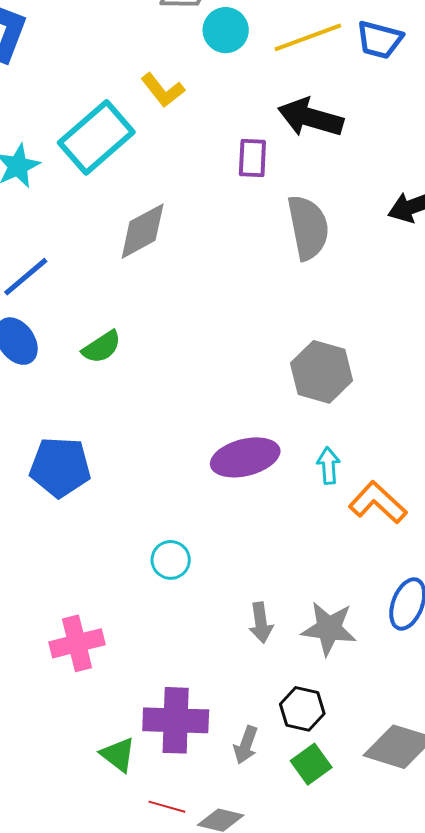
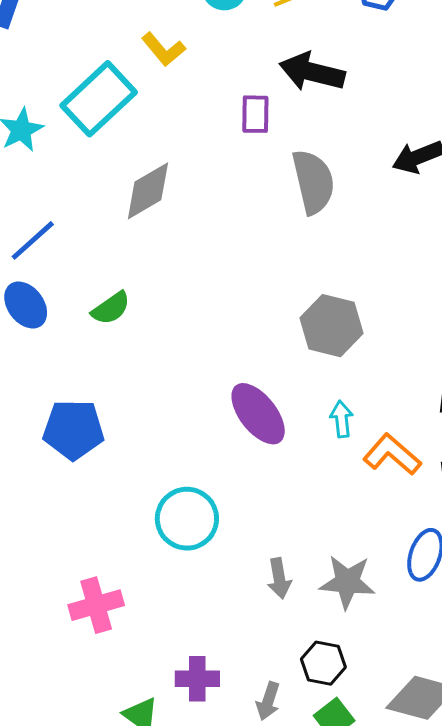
purple ellipse: (245, 457) -> (258, 414), turned 68
cyan circle: (171, 560) -> (187, 519), size x1.6
purple cross: (176, 720) -> (197, 679), size x0.7

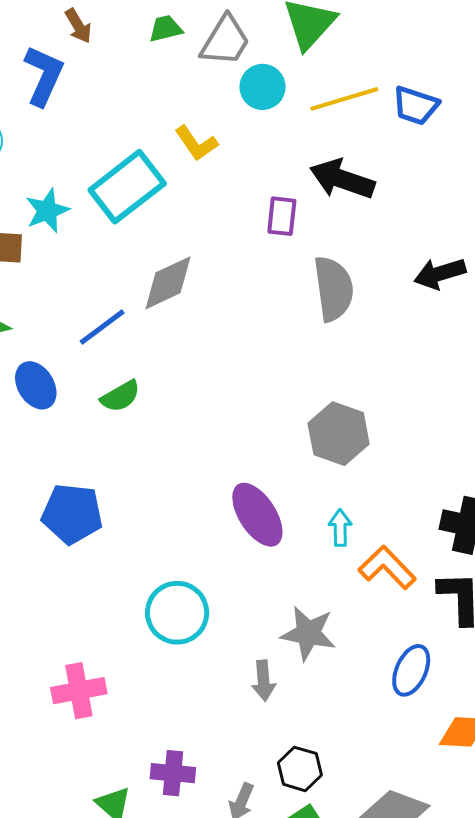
blue line: (33, 240) -> (102, 327), moved
gray star: (347, 582) -> (308, 633), moved

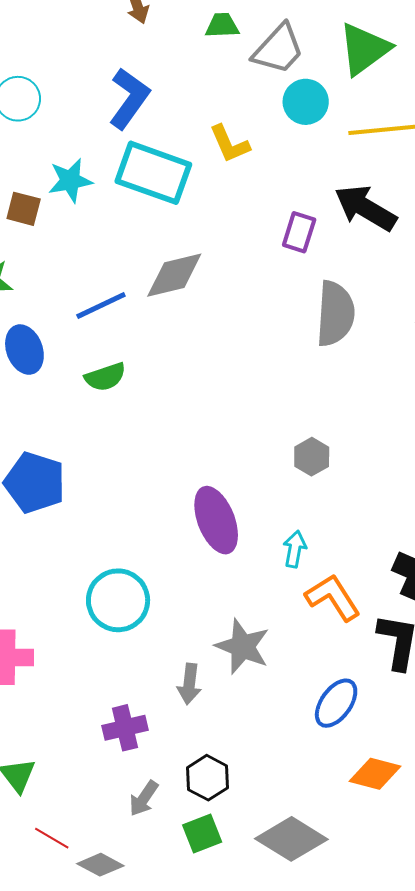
blue L-shape: (44, 76) -> (129, 98), moved
cyan rectangle: (127, 187) -> (153, 173), turned 46
gray hexagon: (339, 434) -> (312, 457), size x0.6
purple cross: (173, 773) -> (125, 728), moved, turned -30

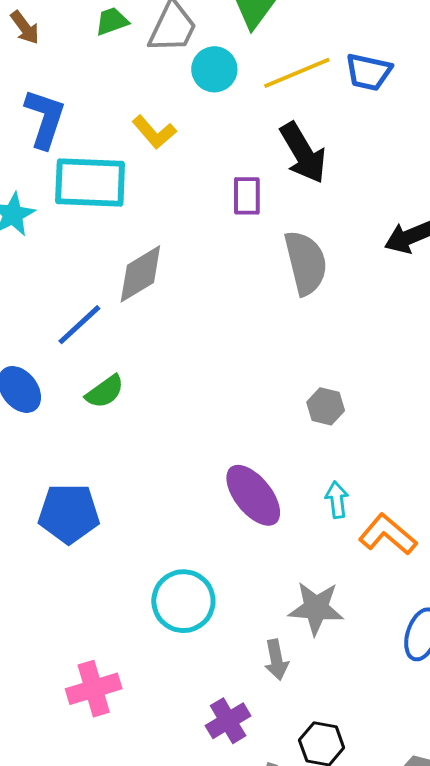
black arrow: (365, 208) -> (303, 153), turned -134

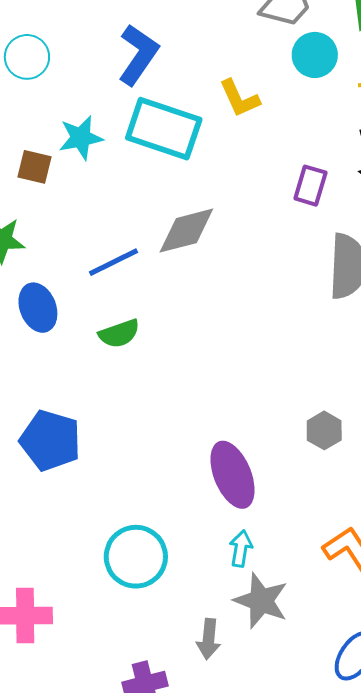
gray hexagon: (326, 406) -> (324, 430), moved
cyan arrow: (337, 500) -> (241, 549), moved

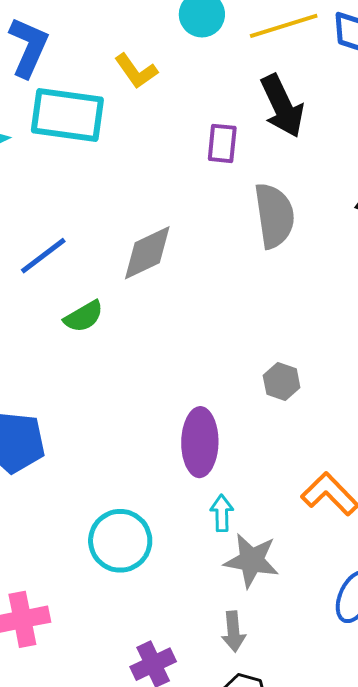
gray diamond: (186, 231) -> (147, 253), moved
green semicircle: (119, 334) -> (84, 316), moved
purple ellipse: (233, 475) -> (200, 442), turned 34
gray arrow: (209, 639) -> (233, 632), moved

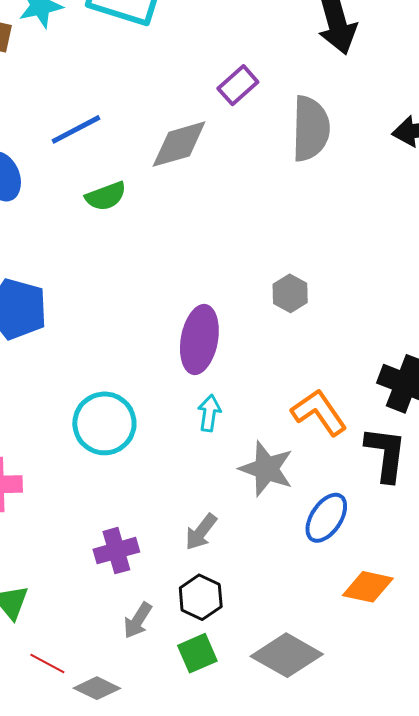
purple rectangle: (222, 143) -> (238, 85), moved, turned 33
gray star: (252, 560) -> (266, 469), moved
gray arrow: (233, 632) -> (201, 532), turned 33

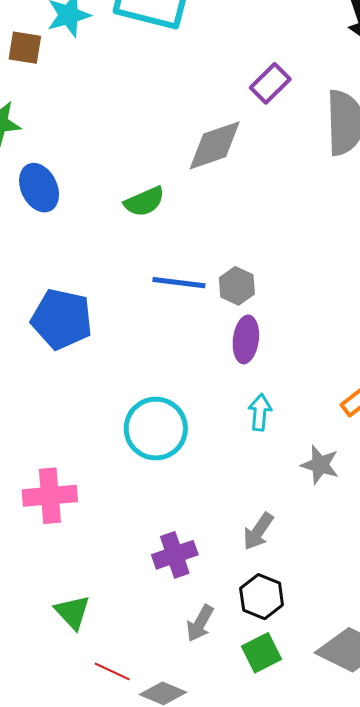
blue line: (76, 129) -> (179, 283), moved, turned 38
gray hexagon: (290, 293) -> (237, 286), moved
purple ellipse: (199, 339) -> (246, 339), size x0.7
gray star: (266, 469) -> (320, 465), size x0.7

